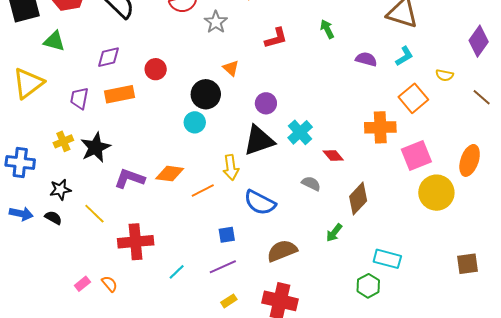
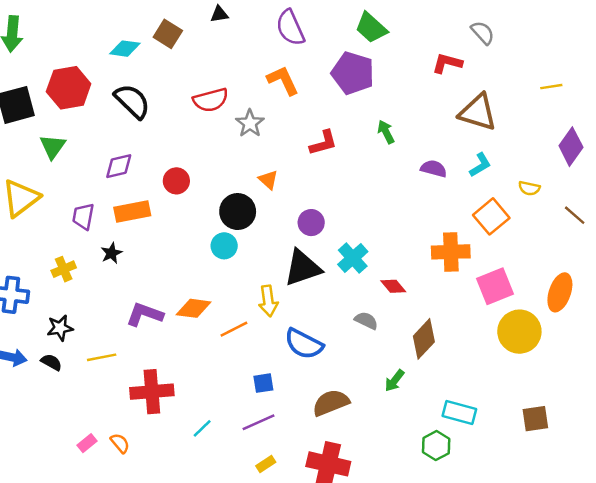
green triangle: (54, 41) -> (53, 147), turned 50
black star: (95, 147) -> (111, 253), moved, size x0.6
yellow line: (94, 214) -> (102, 357), turned -55
brown square: (468, 264) -> (535, 419), moved

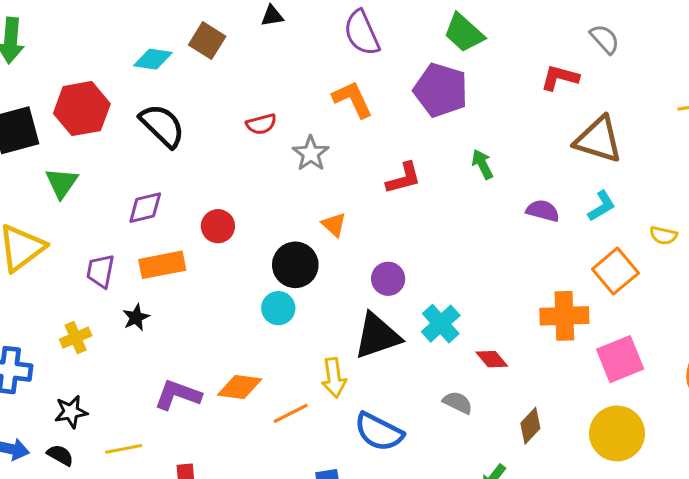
red semicircle: (211, 100) -> (261, 124), size x0.7
yellow circle: (519, 332) -> (617, 433), moved
brown diamond: (424, 339) -> (530, 426), size x0.7

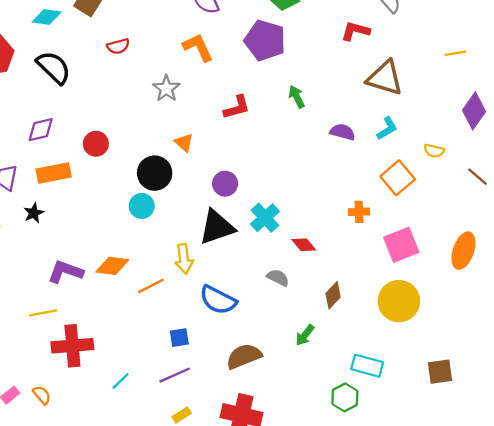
red semicircle: (261, 124) -> (118, 46), moved
orange cross: (564, 316) -> (359, 212), size x0.6
yellow line: (124, 449) -> (43, 313), moved

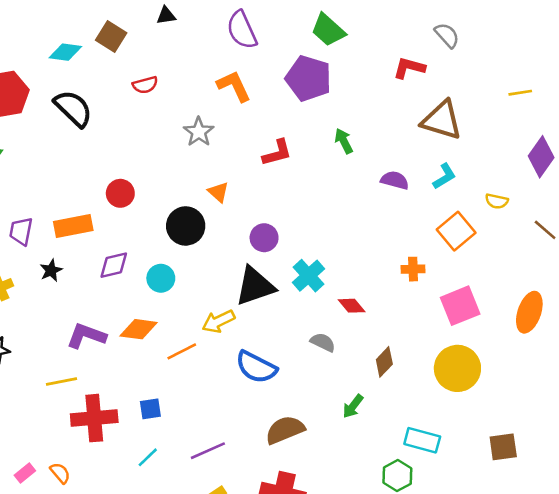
purple diamond: (41, 130) -> (114, 265), moved
cyan circle: (142, 206) -> (161, 278), moved
yellow arrow: (184, 259) -> (218, 321), turned 72
blue square: (179, 338) -> (150, 409), moved

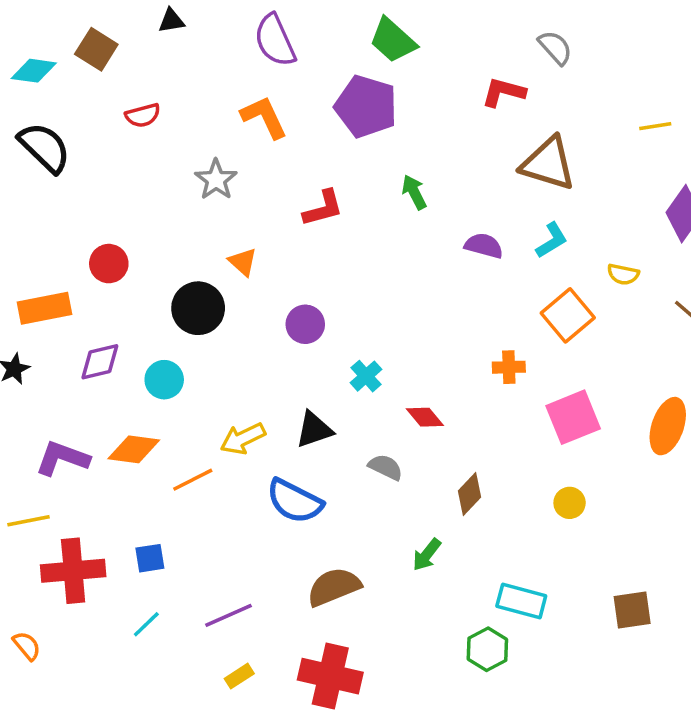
cyan cross: (308, 276) -> (366, 376), size x0.7
black triangle: (255, 286) -> (314, 430), moved, size x0.7
yellow circle: (457, 368) -> (570, 503), size x0.5

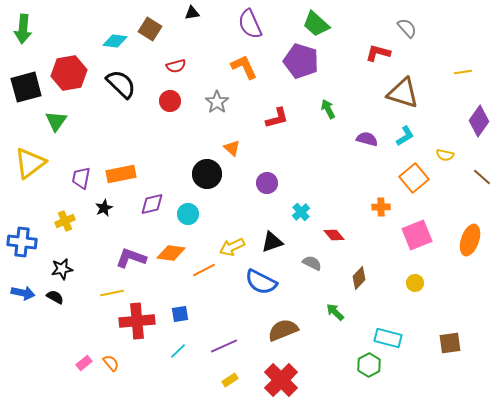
red circle: (109, 264) -> (170, 101), moved
green arrow: (427, 555) -> (335, 312), turned 96
red cross: (330, 676) -> (281, 380), turned 32

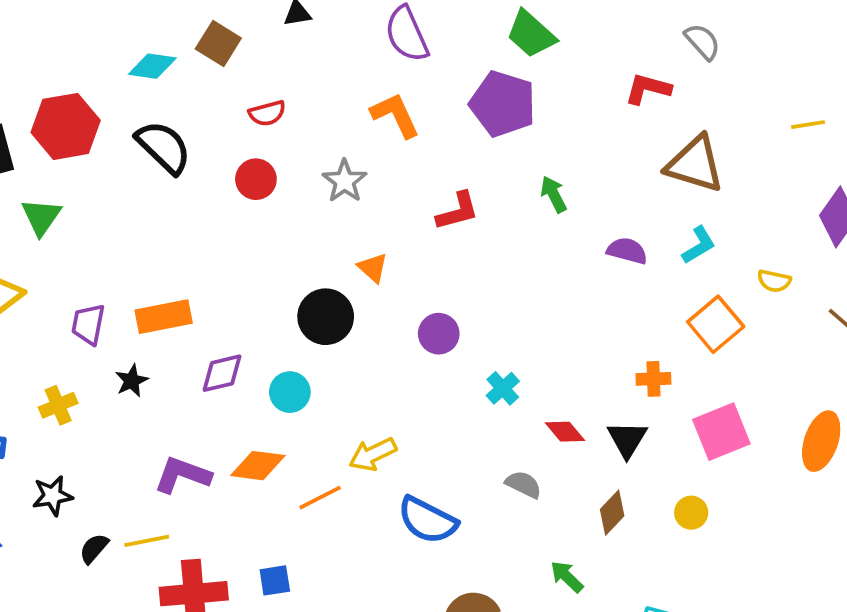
black triangle: (272, 242) -> (627, 439), moved, turned -40
yellow circle: (415, 283) -> (691, 513), moved
black semicircle: (55, 297) -> (94, 548), moved, turned -78

